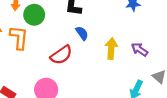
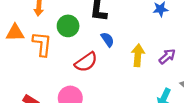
green circle: (34, 15) -> (68, 26), moved
purple arrow: (140, 50) -> (167, 56), turned 105

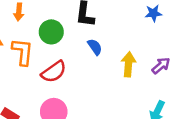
red semicircle: (86, 62) -> (54, 72), moved

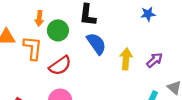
orange arrow: (19, 12) -> (39, 18), moved
blue semicircle: (95, 47) -> (96, 44), size x1.5

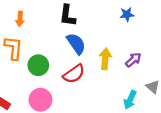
green circle: (58, 30) -> (38, 65), moved
red semicircle: (60, 66) -> (74, 74), moved

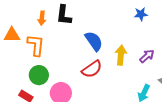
black L-shape: (67, 16) -> (64, 15), moved
green circle: (38, 65) -> (39, 75), moved

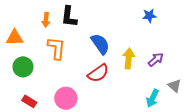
orange L-shape: (36, 45) -> (56, 48), moved
green circle: (39, 75) -> (23, 67), moved

